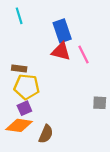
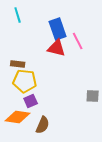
pink line: (84, 55) -> (78, 41), moved
purple square: (24, 108) -> (31, 101), moved

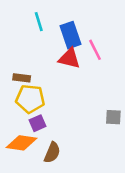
cyan line: (18, 15) -> (39, 22), moved

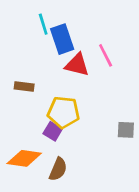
blue rectangle: (71, 35) -> (62, 39), moved
yellow pentagon: (30, 99) -> (63, 112), moved
purple square: (37, 123) -> (53, 131), moved, turned -35

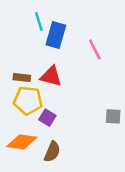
blue rectangle: (62, 39) -> (56, 35), turned 35
red triangle: (77, 65) -> (51, 76), moved
yellow pentagon: (63, 112) -> (28, 101), moved

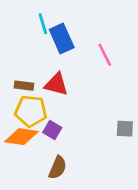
blue rectangle: (56, 35) -> (62, 39), turned -40
orange diamond: (22, 142) -> (21, 137), moved

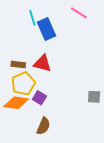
pink line: (105, 55) -> (79, 13), moved, turned -30
yellow pentagon: (31, 111) -> (23, 84), turned -30

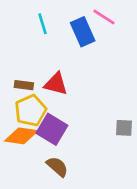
blue rectangle: (47, 29) -> (83, 32), moved
purple square: (39, 98) -> (52, 129), size x1.6
brown semicircle: (43, 126) -> (57, 167), turned -72

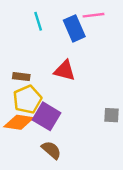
pink line: (104, 17) -> (93, 15), turned -40
red triangle: (56, 84) -> (65, 71), moved

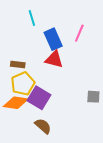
pink line: (93, 15) -> (79, 33), moved, turned -60
blue rectangle: (74, 28) -> (53, 39), moved

